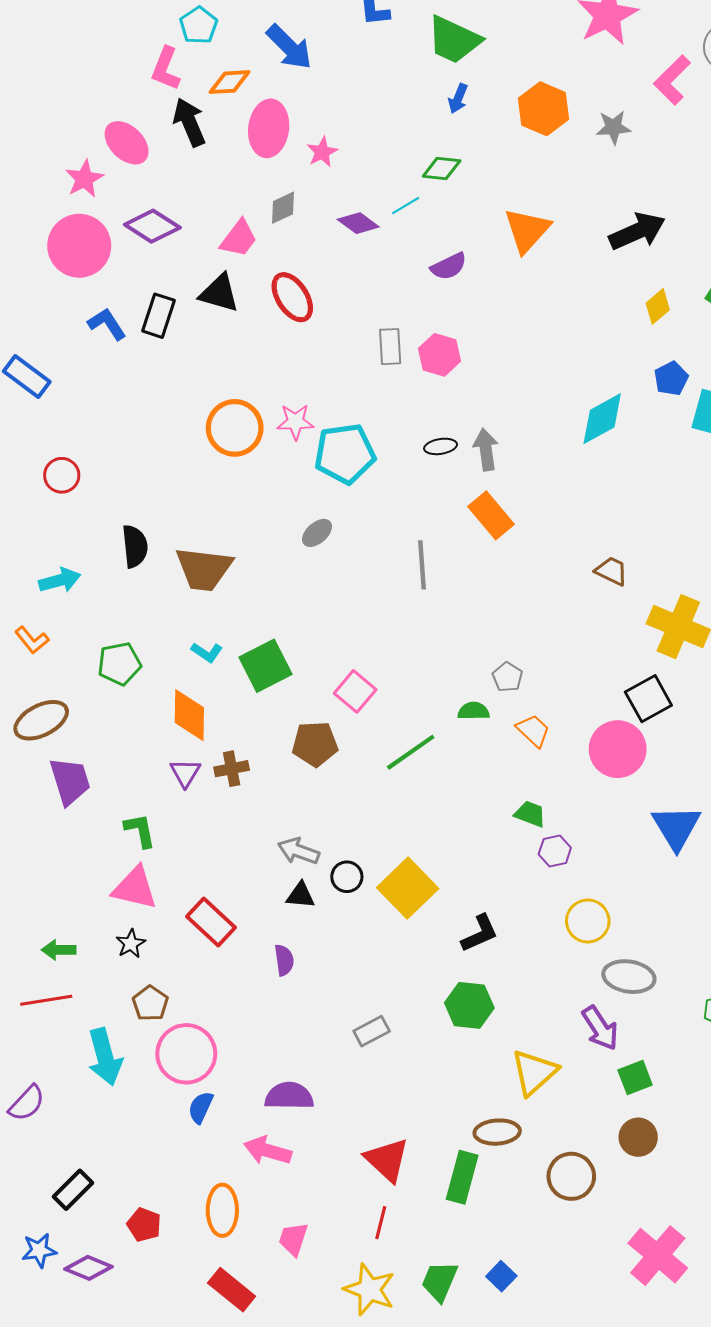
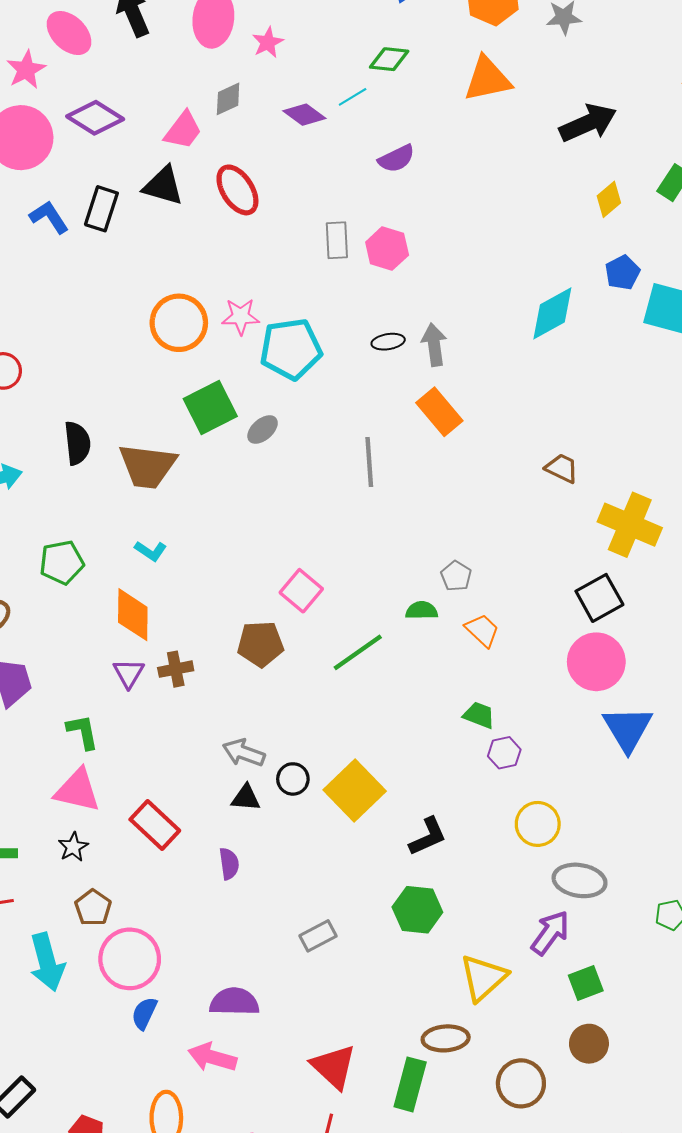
orange triangle: (527, 230) -> (487, 79), moved, turned 36
green square: (266, 666) -> (210, 408), moved
pink circle: (618, 749) -> (596, 662), moved
purple arrow: (600, 1028) -> (550, 933), turned -111

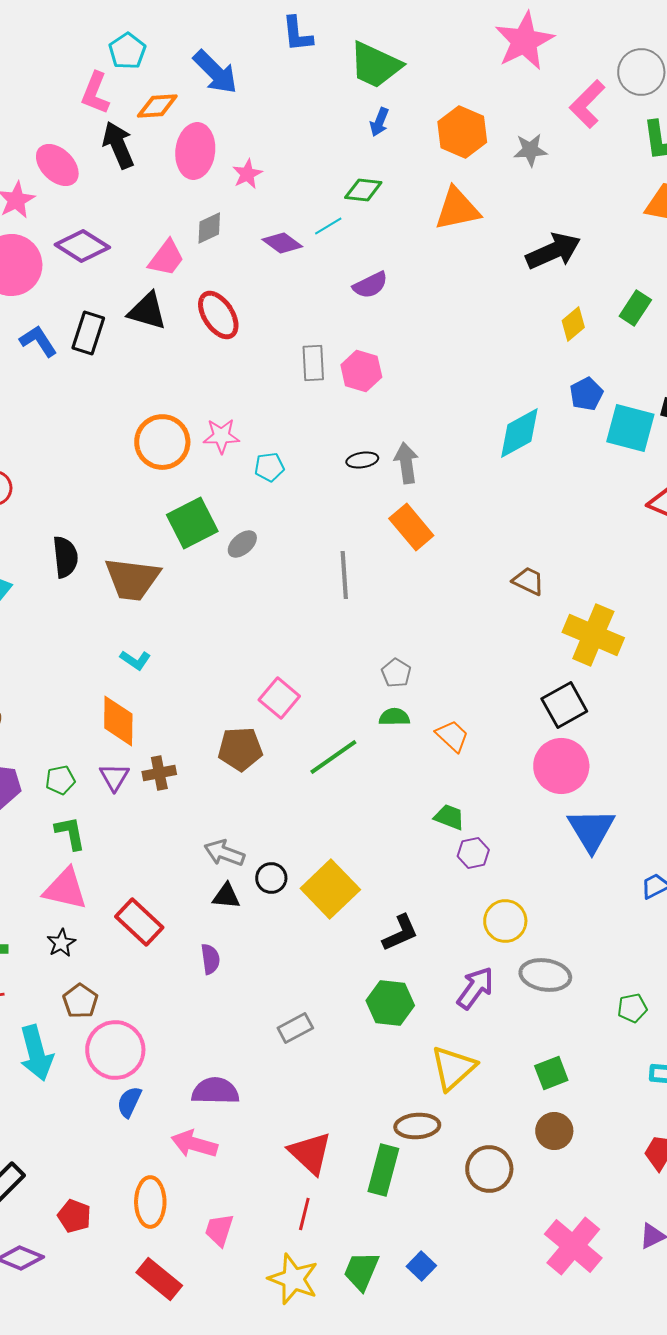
cyan pentagon: (291, 349) -> (269, 467), size x0.5
green pentagon: (62, 562) -> (60, 780), moved, size x0.7
gray pentagon: (456, 576) -> (396, 673), moved
purple arrow: (550, 933) -> (475, 988), moved

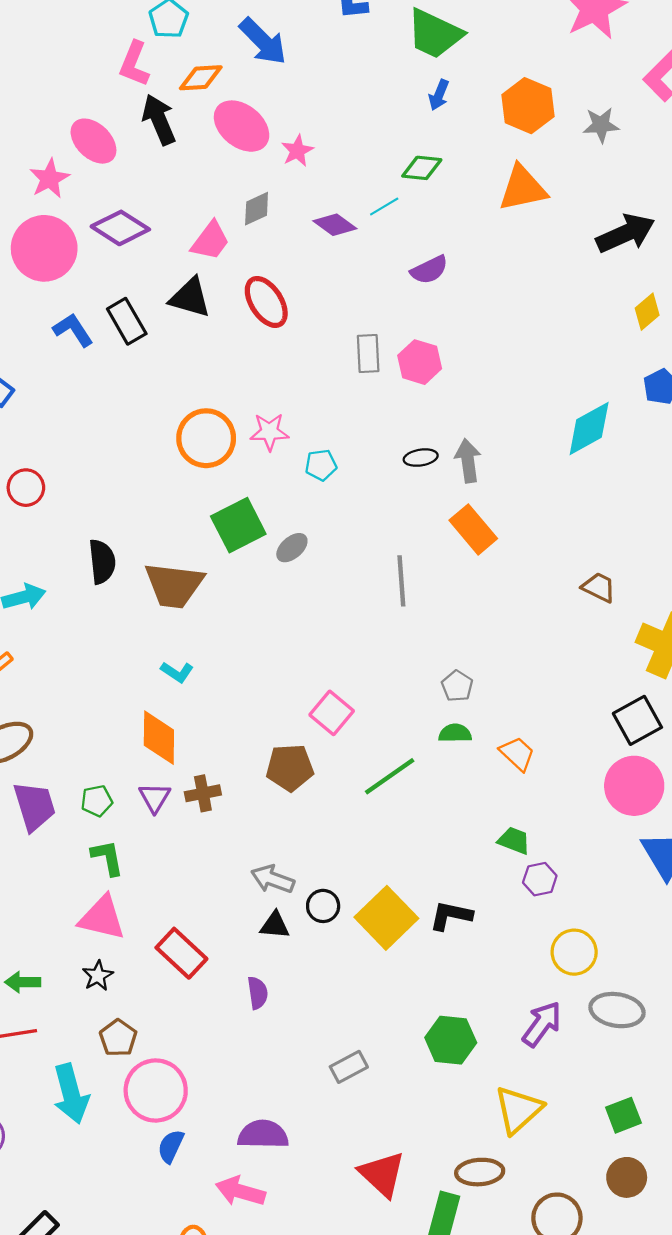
pink ellipse: (195, 151) -> (242, 126), turned -58
black rectangle: (88, 333) -> (127, 321), turned -48
black L-shape: (400, 933) -> (451, 916), moved, turned -144
red triangle: (310, 1153) -> (382, 1174), moved

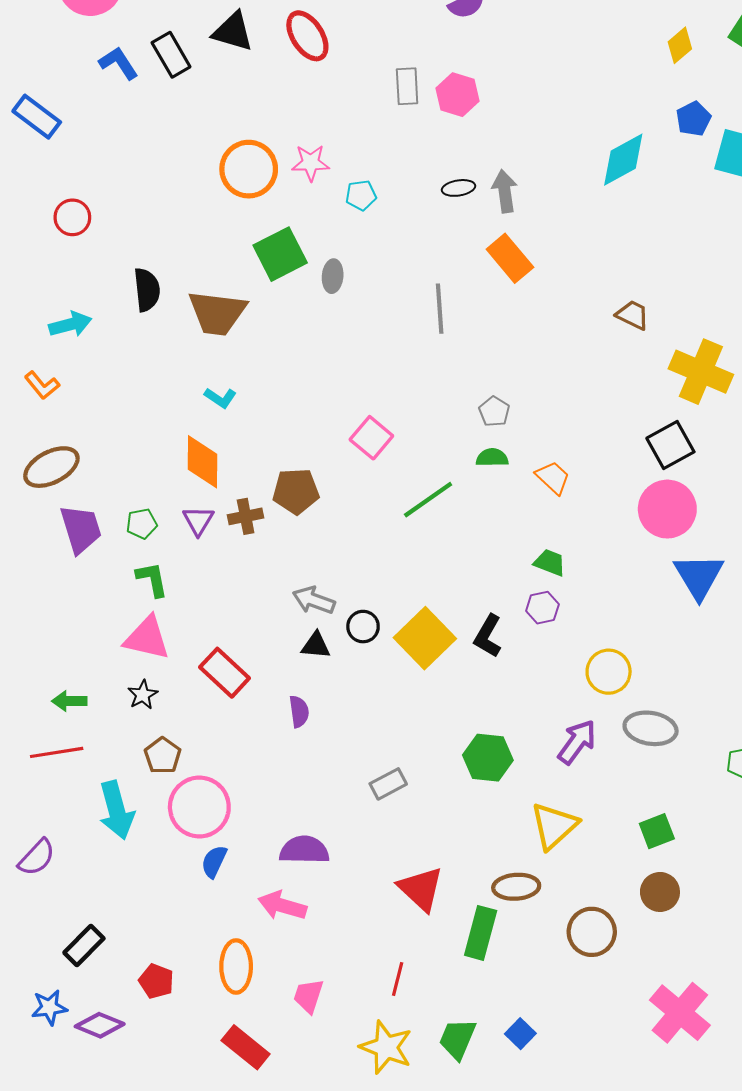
gray ellipse: (292, 548) -> (333, 276), turned -44
brown pentagon: (290, 768) -> (296, 491), moved
purple hexagon: (540, 879) -> (542, 608), moved
black L-shape: (451, 916) -> (488, 636), turned -72

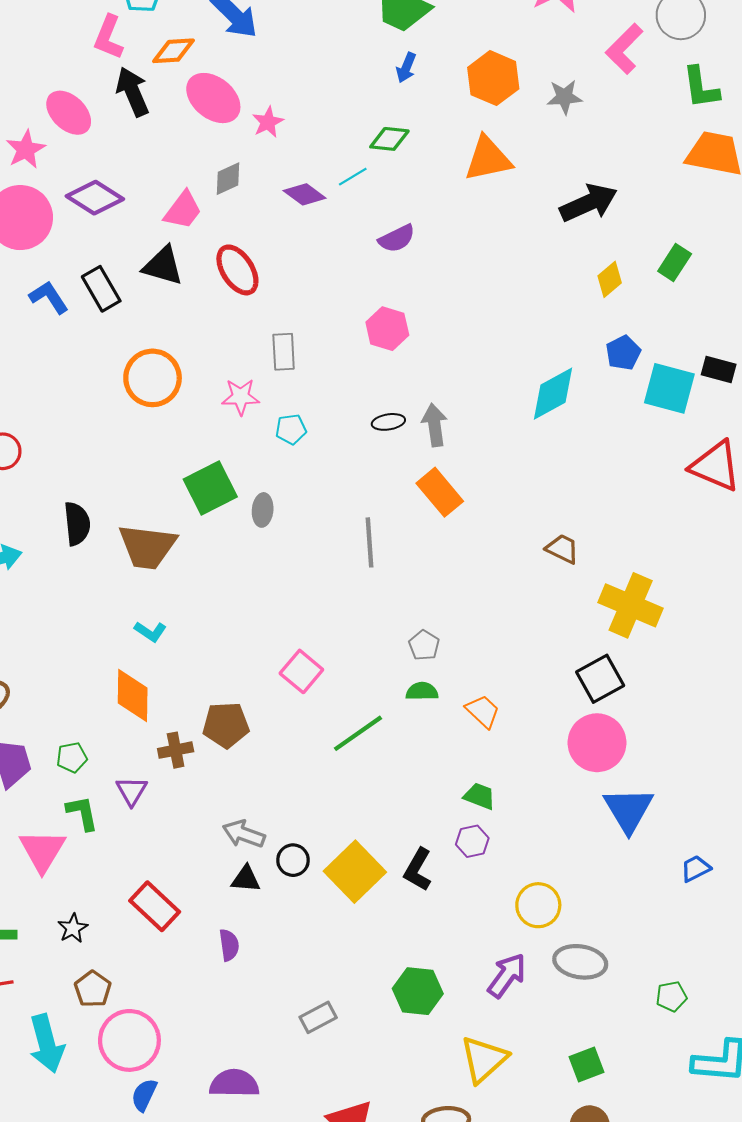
gray rectangle: (407, 86) -> (284, 352), moved
orange circle: (249, 169) -> (153, 378), moved
purple triangle: (198, 521) -> (132, 791), moved
pink triangle: (147, 638) -> (42, 851), moved, turned 48

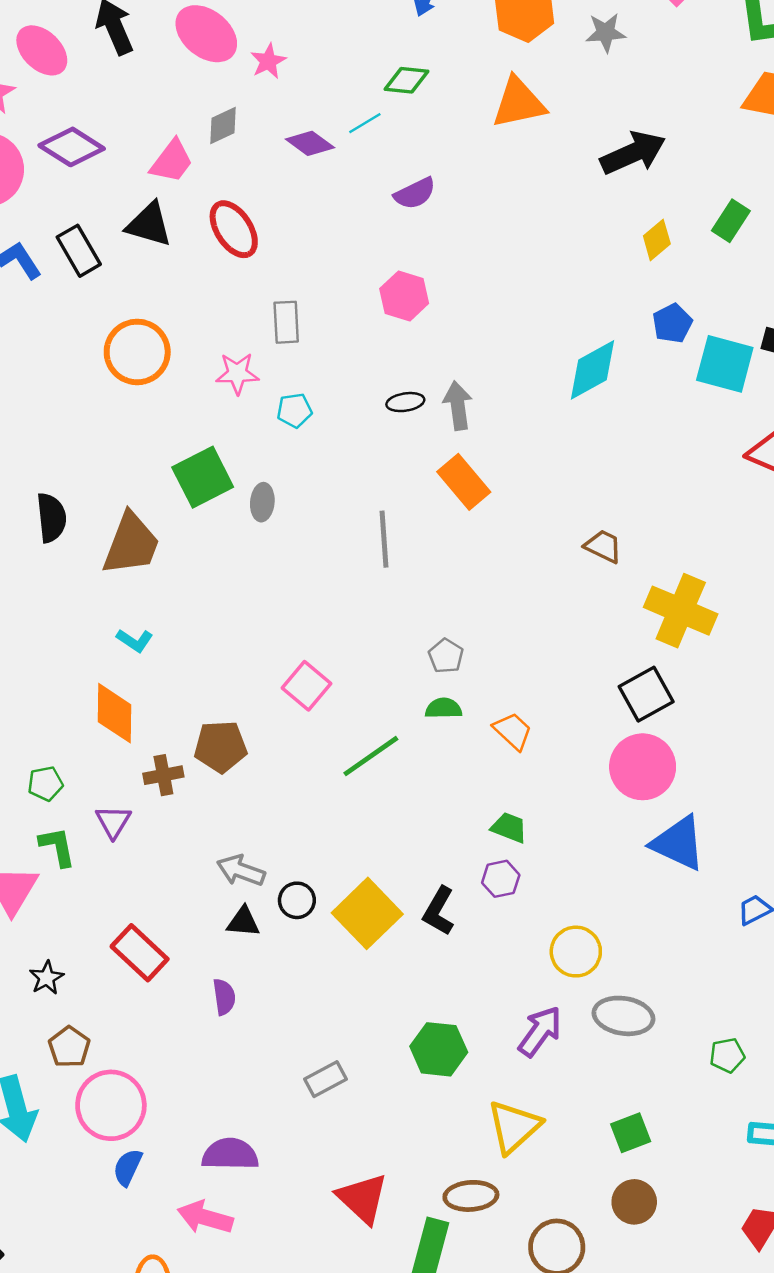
brown trapezoid: (147, 547) -> (131, 544), turned -76
blue triangle: (628, 810) -> (678, 843), turned -34

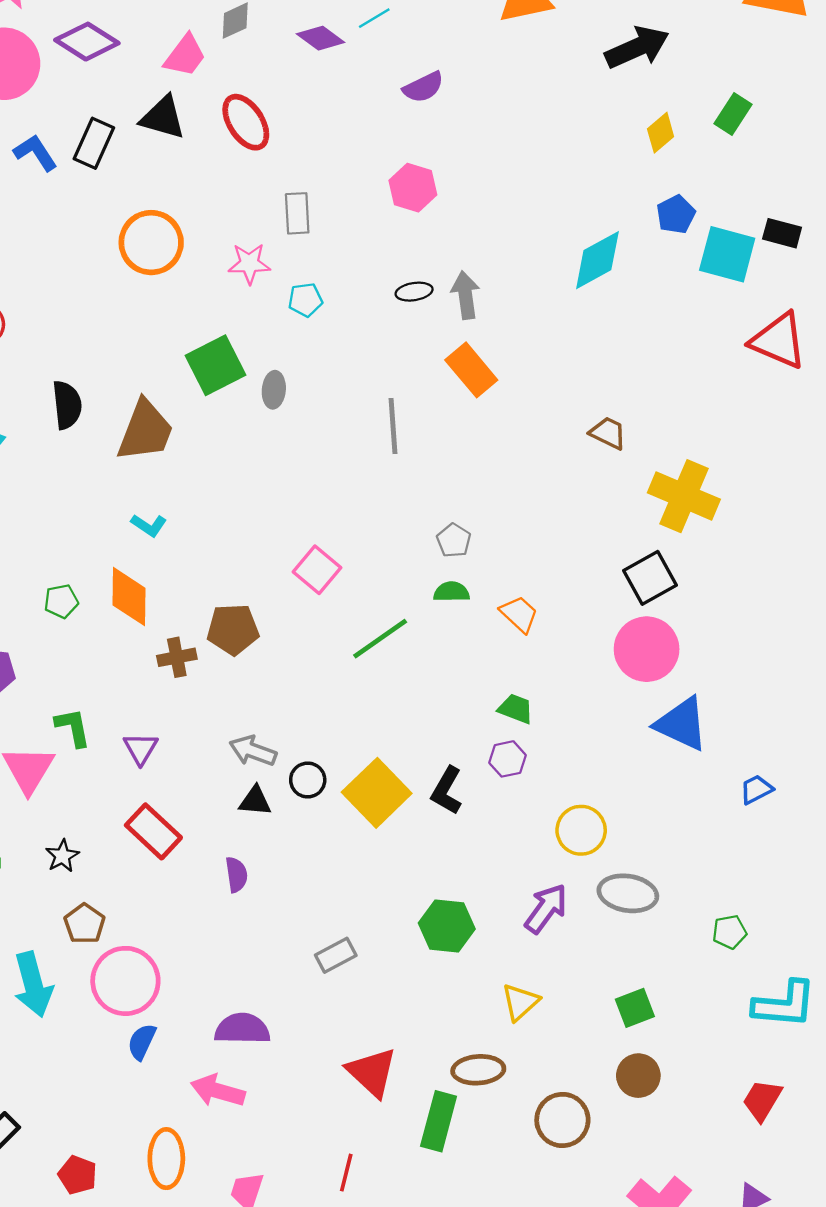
black rectangle: (79, 251) -> (94, 143), turned 54
green pentagon: (45, 783) -> (61, 601), moved
purple triangle: (113, 822) -> (141, 748), moved
yellow triangle: (514, 1127) -> (520, 1002), size x0.7

